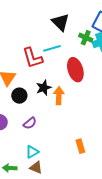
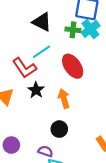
black star: (44, 88) -> (36, 90), moved
black circle: (19, 96) -> (59, 129), moved
purple semicircle: (30, 123) -> (45, 151), moved, turned -104

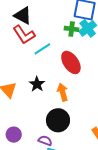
black triangle: (42, 22) -> (23, 16), moved
red L-shape: (24, 68) -> (24, 35), moved
black circle: (59, 129) -> (58, 120), size x1.5

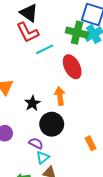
green cross: (72, 29) -> (77, 33), size x1.5
black star: (37, 84) -> (32, 103), moved

